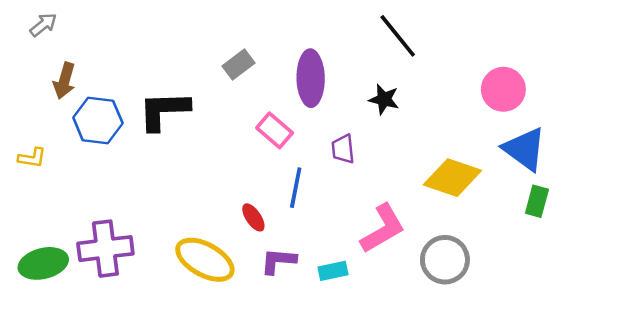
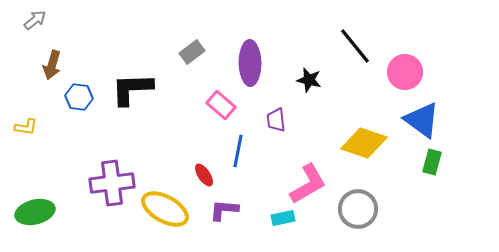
black line: (398, 36) -> (355, 46), moved
blue hexagon: (98, 120) -> (79, 97), size x0.7
purple cross: (105, 249) -> (112, 183), moved
cyan rectangle: (333, 271) -> (283, 218), moved

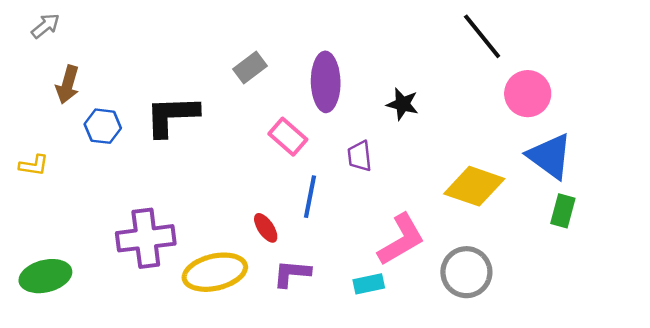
black line: (355, 46) -> (482, 36), moved
yellow ellipse: (165, 209) -> (215, 272), turned -42

